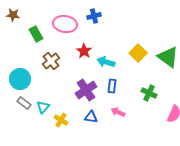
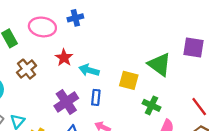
yellow square: (138, 53) -> (129, 80), moved, turned -30
green cross: (149, 93) -> (152, 105), moved

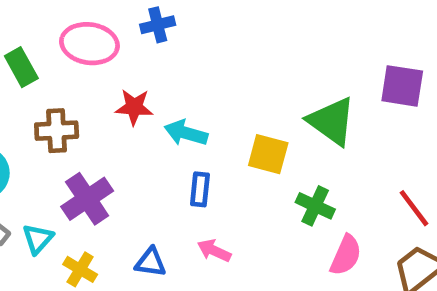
red star: (64, 58) -> (134, 107), turned -30
brown cross: (27, 69) -> (57, 131), turned 36
purple cross: (66, 102) -> (87, 199), moved

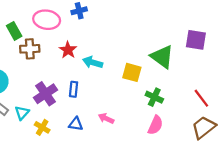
red star: (134, 107) -> (68, 50), turned 30
brown cross: (57, 131) -> (30, 49), moved
blue rectangle: (200, 189) -> (74, 89), moved
pink semicircle: (346, 255) -> (155, 125), moved

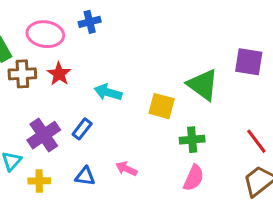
red star: (68, 50) -> (59, 74), moved
blue rectangle: (74, 89) -> (82, 129), turned 32
green cross: (154, 97) -> (192, 140), turned -30
yellow cross: (42, 127) -> (39, 181), turned -32

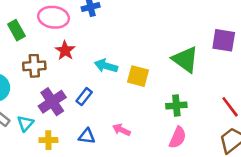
brown cross: (22, 74) -> (34, 66), moved
yellow square: (162, 106) -> (138, 76), moved

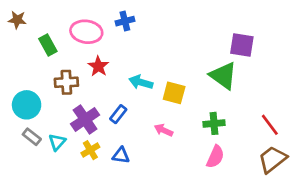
purple square: (224, 40) -> (242, 45), moved
pink arrow: (121, 130) -> (163, 130), moved
yellow cross: (48, 140) -> (90, 150), moved, turned -30

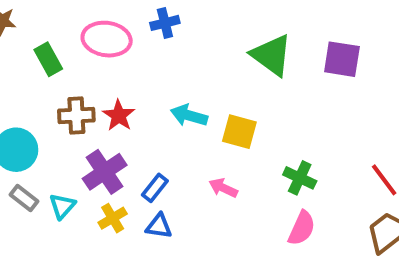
red star: (98, 66) -> (119, 115), moved
green triangle: (223, 76) -> (272, 55), moved
blue rectangle: (118, 114) -> (155, 188), moved
green cross: (214, 123) -> (300, 178), turned 30

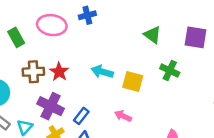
green triangle: (272, 55) -> (153, 35), size x0.7
purple cross: (105, 172) -> (51, 106), turned -30
green cross: (300, 178) -> (170, 71), moved

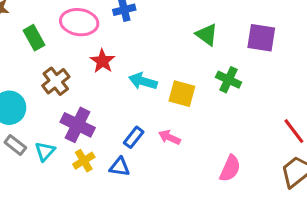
brown cross: (33, 72) -> (56, 81), turned -35
red star: (59, 72) -> (102, 61), moved
blue rectangle: (81, 116) -> (134, 137), moved

